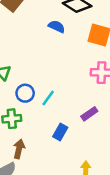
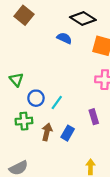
purple rectangle: (89, 114) -> (94, 117), turned -72
brown arrow: (19, 149) -> (47, 132), moved

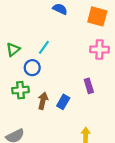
green triangle: (16, 80) -> (13, 50), turned 32
cyan line: (57, 103) -> (44, 47), moved

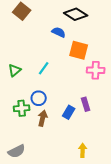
orange square: (97, 16) -> (79, 50), moved
blue circle: (32, 68) -> (39, 98), moved
blue rectangle: (63, 102) -> (69, 112), moved

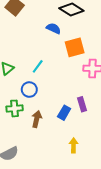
orange square: (79, 50) -> (75, 47), turned -30
blue circle: (39, 98) -> (29, 90), moved
yellow arrow: (83, 150) -> (74, 145), moved

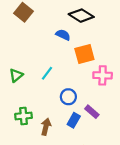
blue circle: (29, 90) -> (68, 97), moved
purple rectangle: (82, 104) -> (92, 112), turned -32

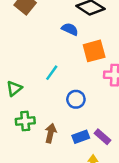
green triangle: (16, 75) -> (14, 88), moved
purple rectangle: (92, 112) -> (103, 137), moved
blue rectangle: (74, 120) -> (81, 137), moved, turned 40

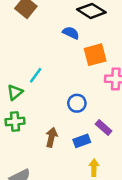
cyan line: (52, 73) -> (36, 75), moved
green cross: (25, 121) -> (15, 121), moved
purple rectangle: (103, 137) -> (104, 128), moved

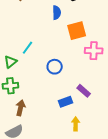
blue semicircle: (71, 33) -> (57, 13), turned 64
blue circle: (77, 103) -> (55, 67), moved
brown arrow: (51, 137) -> (20, 108), moved

